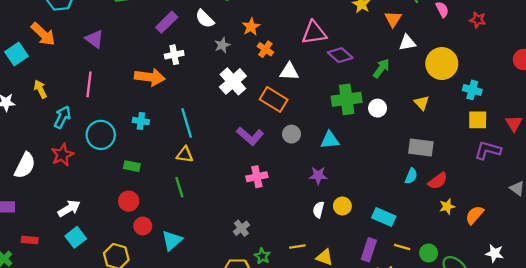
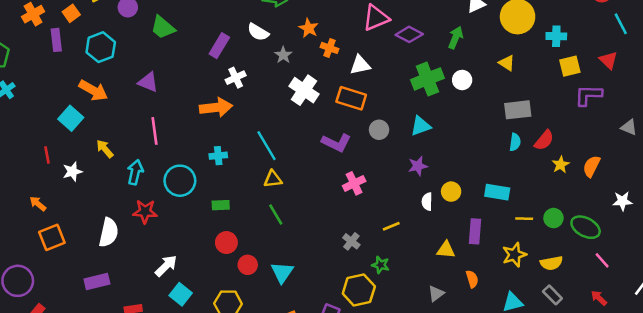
red star: (62, 155) -> (145, 212), turned -30
yellow line: (297, 246) -> (391, 226), moved
purple rectangle: (369, 250) -> (475, 231), moved

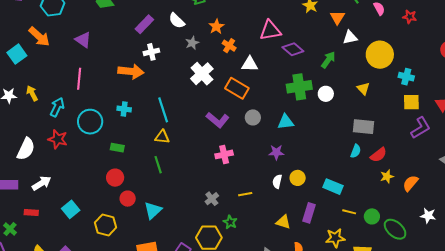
purple L-shape: (588, 95) -> (421, 128), turned 135
yellow arrow: (105, 149) -> (32, 93), moved
white arrow: (166, 266) -> (41, 183), moved

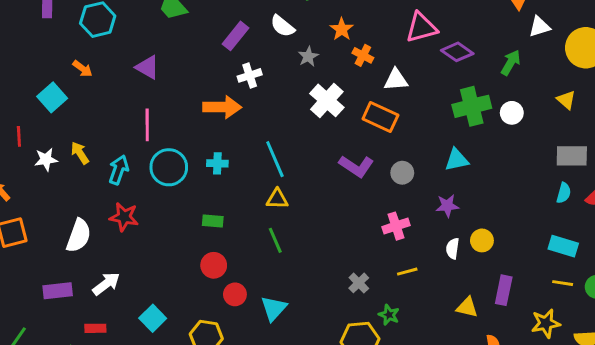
orange arrow: (39, 37) -> (83, 69), size x0.6
gray circle: (253, 117) -> (402, 173), moved
cyan circle: (90, 122) -> (169, 167), moved
pink cross: (224, 154) -> (396, 226), moved
cyan rectangle: (333, 187) -> (563, 246), moved

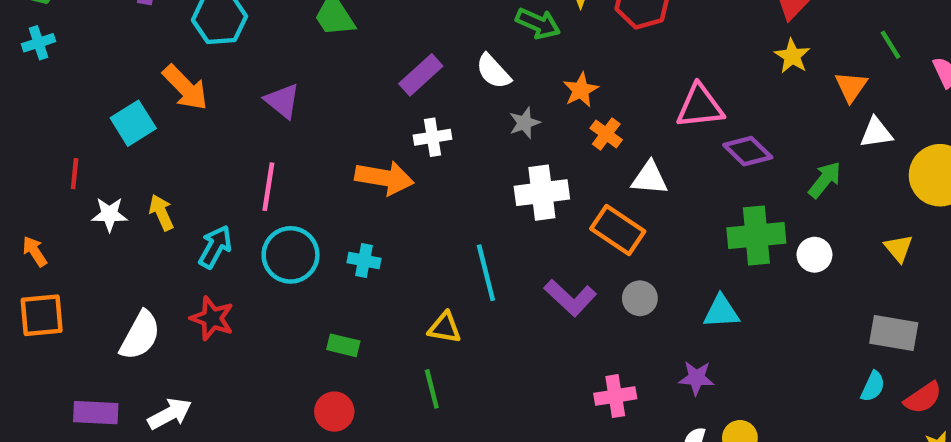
orange arrow: (83, 69) -> (185, 88), size x1.6
white cross: (327, 100) -> (542, 193), turned 32
cyan line: (275, 159) -> (486, 273), moved
gray circle: (402, 173) -> (640, 298), moved

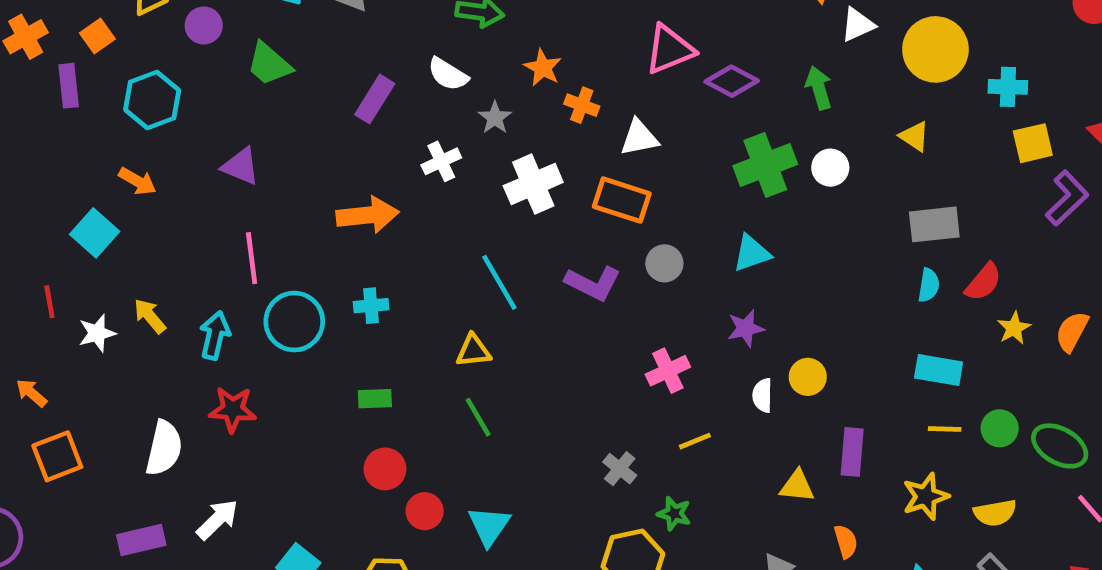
orange arrow: (185, 88) -> (137, 181), size x0.7
white cross: (433, 137) -> (441, 161), moved
green arrow: (825, 180) -> (819, 88), turned -39

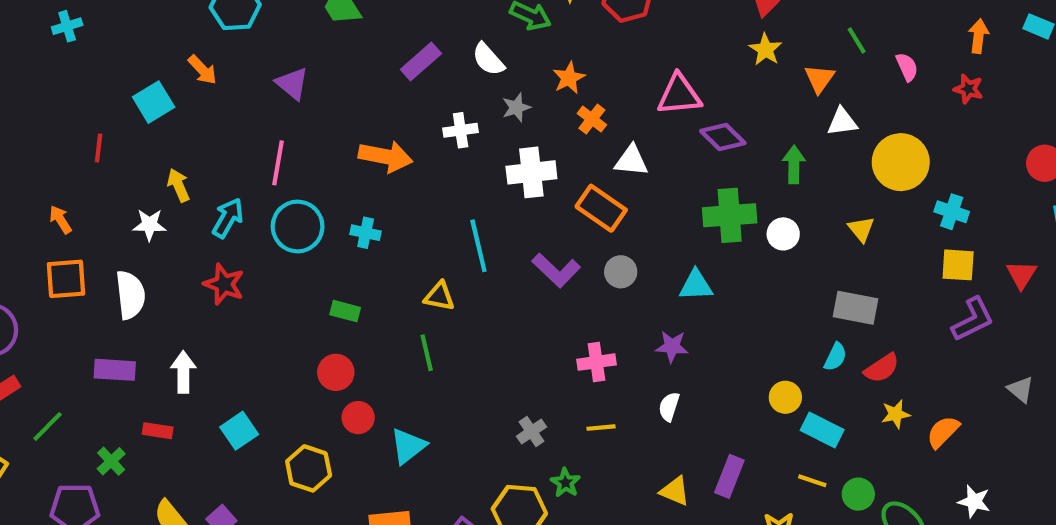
white star: (97, 333) -> (149, 225), moved
yellow circle: (808, 377) -> (785, 397), moved
white semicircle: (164, 448) -> (130, 295), moved, turned -36
white arrow: (217, 519) -> (183, 372), turned -63

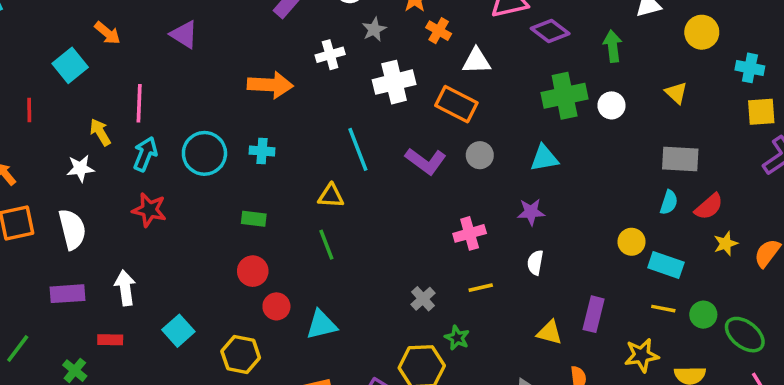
yellow circle: (901, 162) -> (702, 32), size x0.7
pink line: (278, 163) -> (139, 103), moved
cyan triangle: (408, 446) -> (321, 325), turned 32

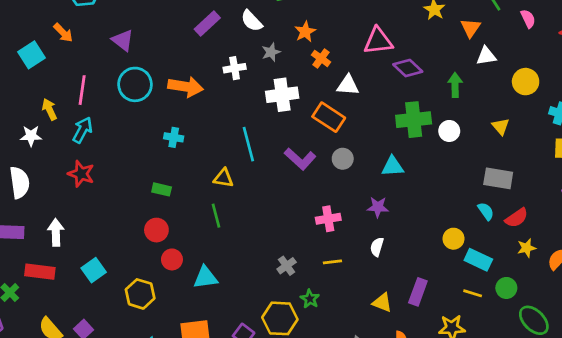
cyan circle: (204, 153) -> (135, 84), moved
cyan semicircle: (669, 202) -> (486, 211), turned -60
green circle: (703, 315) -> (506, 288), moved
red rectangle: (110, 340) -> (40, 272), size x1.5

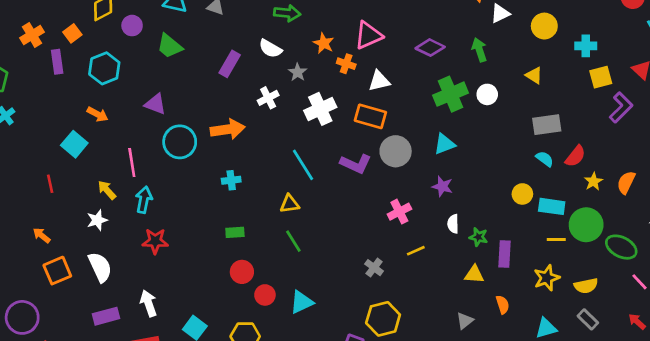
pink triangle: (378, 41) -> (368, 35), moved
gray circle: (343, 159) -> (396, 151), size x1.5
purple star: (378, 207) -> (442, 186), turned 30
green circle: (506, 288) -> (586, 225), size x1.6
green star: (310, 299) -> (478, 237), moved

